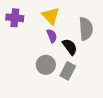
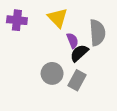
purple semicircle: (52, 36) -> (72, 41), moved
black semicircle: (70, 47) -> (79, 53), turned -96

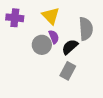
purple semicircle: (72, 41) -> (54, 37), moved
gray circle: (52, 73) -> (42, 45), moved

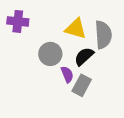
yellow triangle: (51, 16) -> (76, 29), moved, turned -30
purple semicircle: (54, 37) -> (67, 74), moved

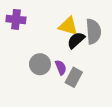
gray circle: (50, 54) -> (40, 64), moved
black semicircle: (84, 56) -> (76, 40), moved

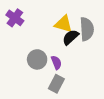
purple cross: (16, 19) -> (15, 18), turned 30
gray rectangle: (74, 77) -> (56, 84), moved

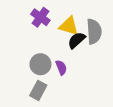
purple cross: (15, 18) -> (40, 17), moved
gray rectangle: (56, 84) -> (38, 90), moved

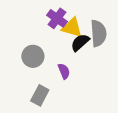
purple cross: (40, 17) -> (57, 18), moved
gray circle: (40, 64) -> (33, 56), moved

